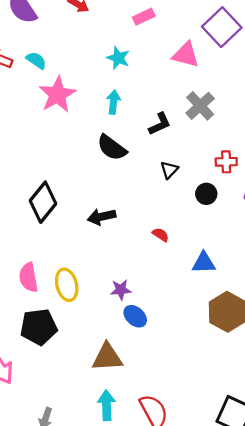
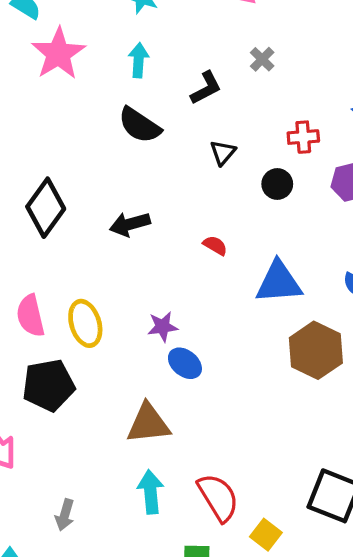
gray cross: (200, 106) -> (262, 59), size x0.6
blue triangle: (204, 263) -> (279, 282), size x1.4

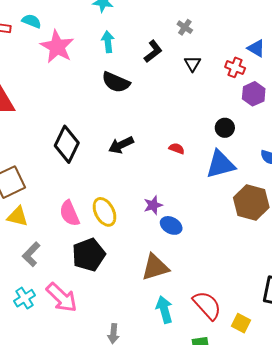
red cross: (303, 137) -> (235, 67), moved, turned 36
black triangle: (223, 153) -> (192, 64), moved
black circle: (277, 184) -> (225, 128), moved

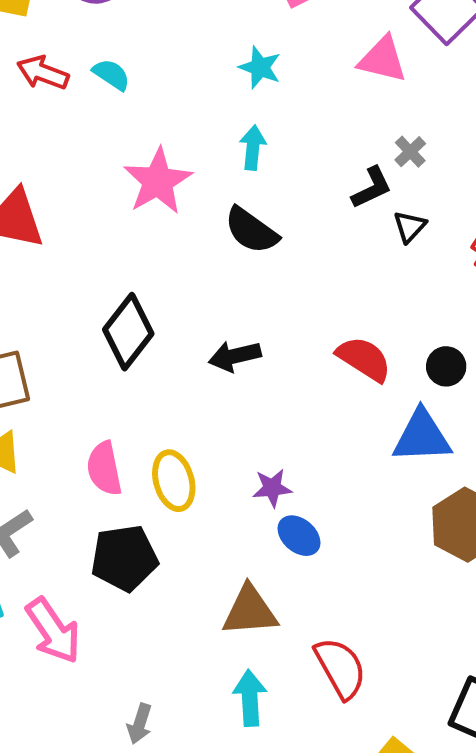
pink star: (57, 47) -> (158, 181), moved
black L-shape: (153, 51) -> (372, 188), moved
red semicircle: (177, 149) -> (364, 359), moved, size x1.8
red semicircle: (207, 305) -> (340, 668), moved

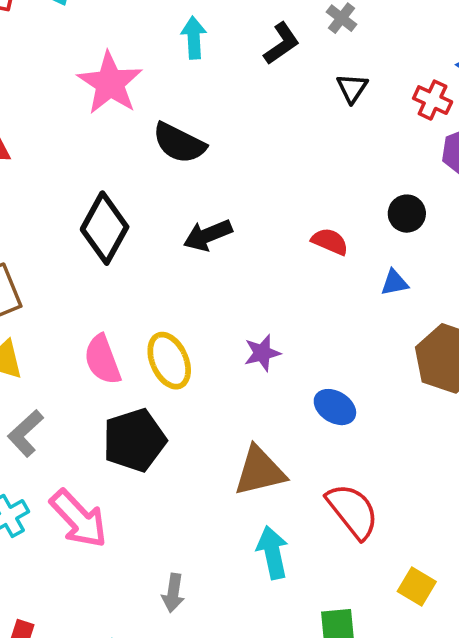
black L-shape: (372, 188) -> (282, 44), moved
black semicircle: (251, 230) -> (179, 143), moved
red semicircle: (364, 359) -> (330, 242), moved, size x0.7
blue triangle: (422, 436) -> (394, 283), size x0.5
blue ellipse: (299, 536) -> (335, 407), moved

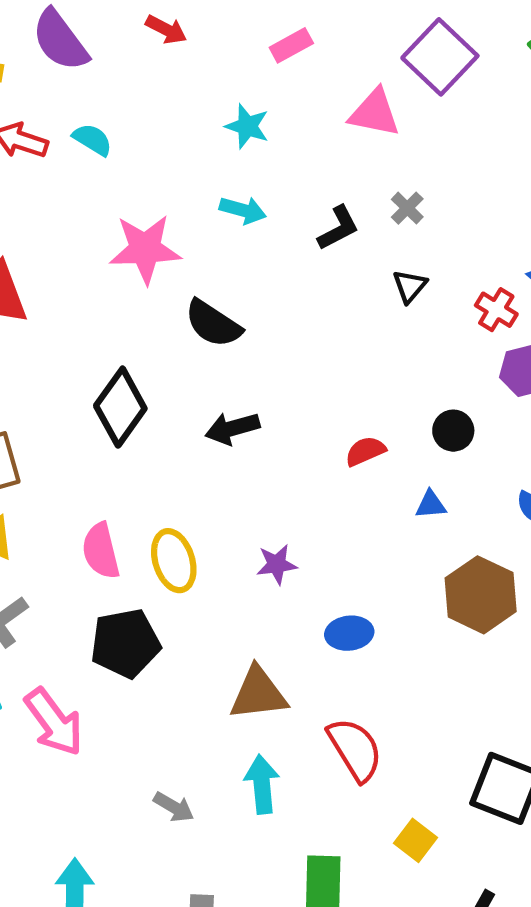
cyan arrow: (194, 38) -> (243, 210), turned 102
pink star: (110, 83) -> (145, 249), turned 30
red semicircle: (330, 242) -> (365, 451), turned -54
blue ellipse: (335, 407) -> (349, 633), turned -45
gray arrow: (173, 593) -> (174, 807), moved, turned -75

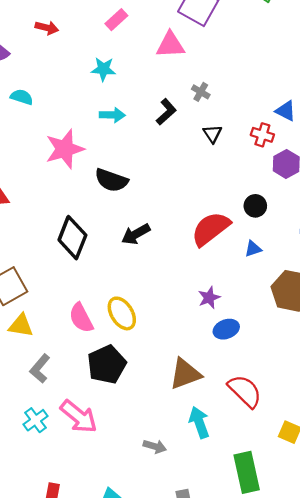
red semicircle: (365, 451) -> (211, 229), size x1.8
purple star: (277, 564) -> (209, 298), moved

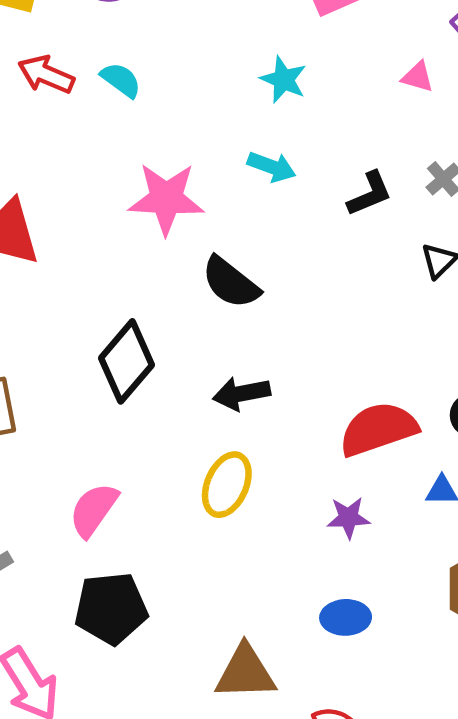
pink triangle: (170, 45) -> (418, 77), size x0.6
purple star: (209, 298) -> (348, 518), moved
yellow ellipse: (122, 313) -> (227, 485), moved, turned 36
pink semicircle: (81, 318) -> (94, 510), turned 44

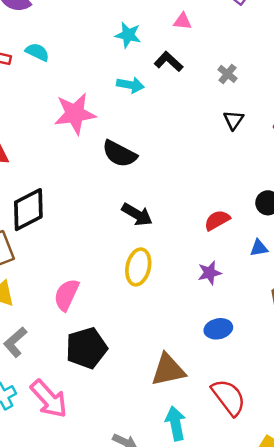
pink triangle: (418, 77) -> (183, 21), moved
black L-shape: (370, 194) -> (169, 62), moved, turned -104
black diamond: (126, 361) -> (28, 210), moved, turned 33
black arrow: (242, 393) -> (137, 215), turned -128
red semicircle: (378, 429) -> (217, 220), size x0.6

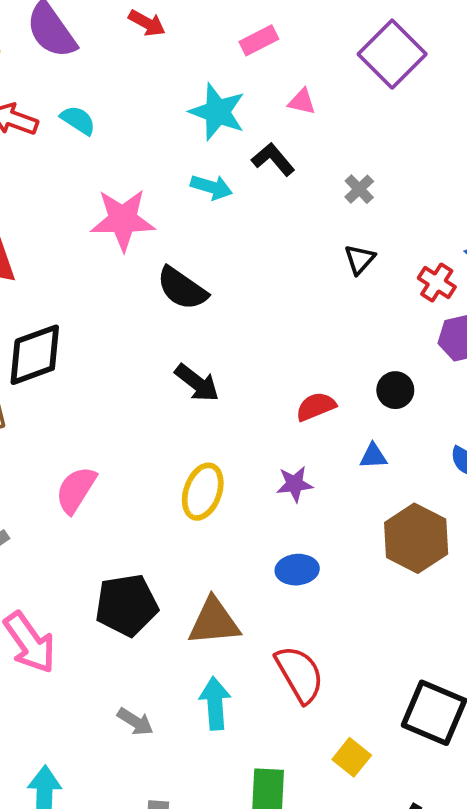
cyan star: (128, 35) -> (217, 112), size x1.4
yellow ellipse: (138, 267) -> (203, 492), moved
black pentagon: (86, 348) -> (127, 605), moved

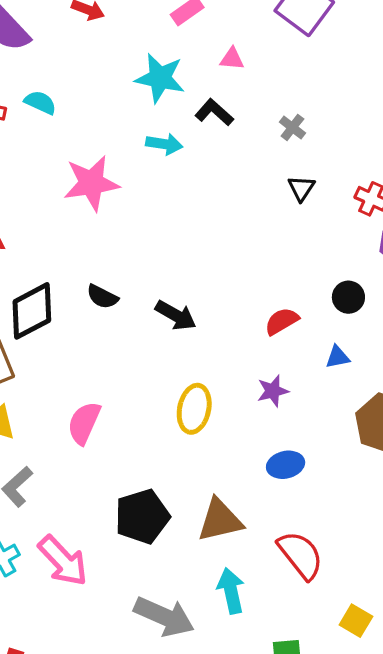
black semicircle: (182, 288) -> (102, 297), moved, size x0.7
gray arrow: (135, 722) -> (164, 616), size x1.8

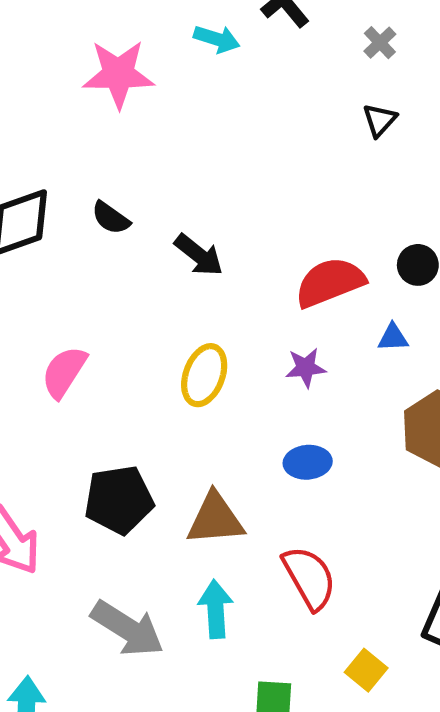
red semicircle: (282, 321) -> (330, 282), size x1.6

